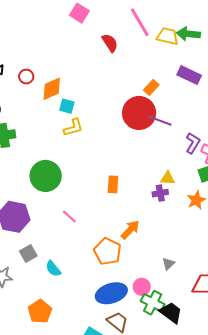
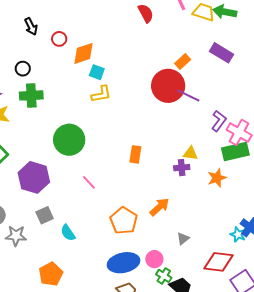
orange arrow: (130, 230) -> (159, 207), moved
green cross: (153, 303) -> (164, 276), size x0.7

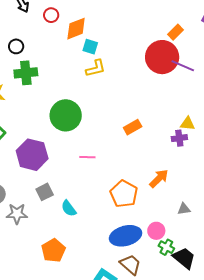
orange rectangle: (135, 154) -> (133, 127), turned 54
pink line: (89, 182) -> (87, 157), turned -42
gray triangle: (183, 239) -> (184, 209), turned 32

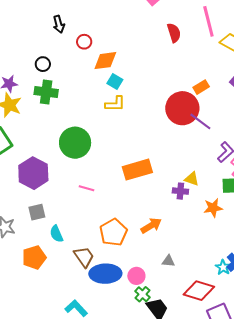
orange rectangle: (133, 127) -> (137, 170), size x1.6
orange pentagon: (53, 250) -> (34, 257), moved
brown trapezoid: (130, 265) -> (84, 257), moved

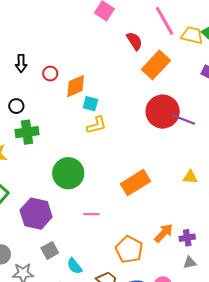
black arrow: (59, 24) -> (21, 63), turned 30
orange rectangle: (201, 87) -> (156, 65), moved, size x1.8
purple cross: (180, 191) -> (187, 238), moved

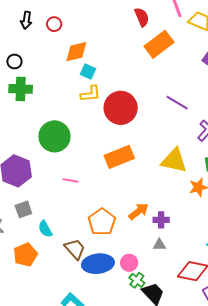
red circle: (50, 74) -> (54, 24), moved
red circle: (163, 112) -> (121, 108), moved
yellow triangle: (190, 177) -> (174, 161), size x1.8

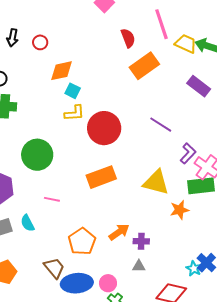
cyan semicircle: (45, 229) -> (27, 223), moved

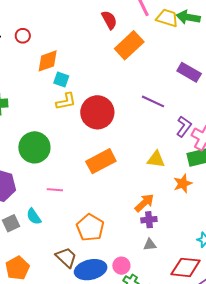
purple rectangle: (199, 86) -> (189, 72), moved
yellow triangle: (156, 182) -> (156, 159), size x0.7
orange arrow: (119, 232) -> (144, 203), moved

